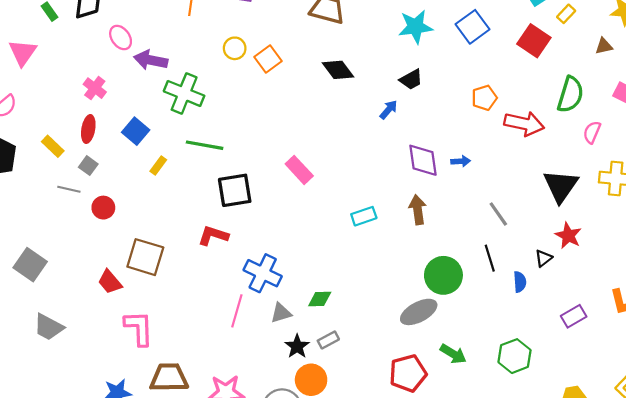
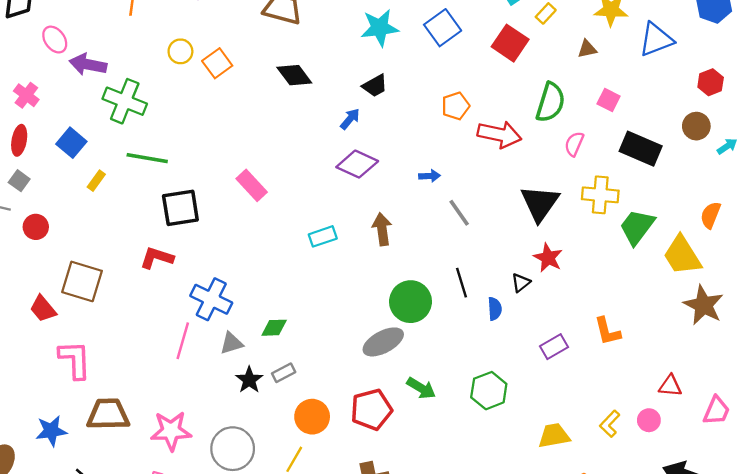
purple diamond: (423, 160) -> (357, 164), moved, turned -57
gray line: (498, 214) -> (459, 213), moved
orange circle: (311, 380) -> (312, 417), moved

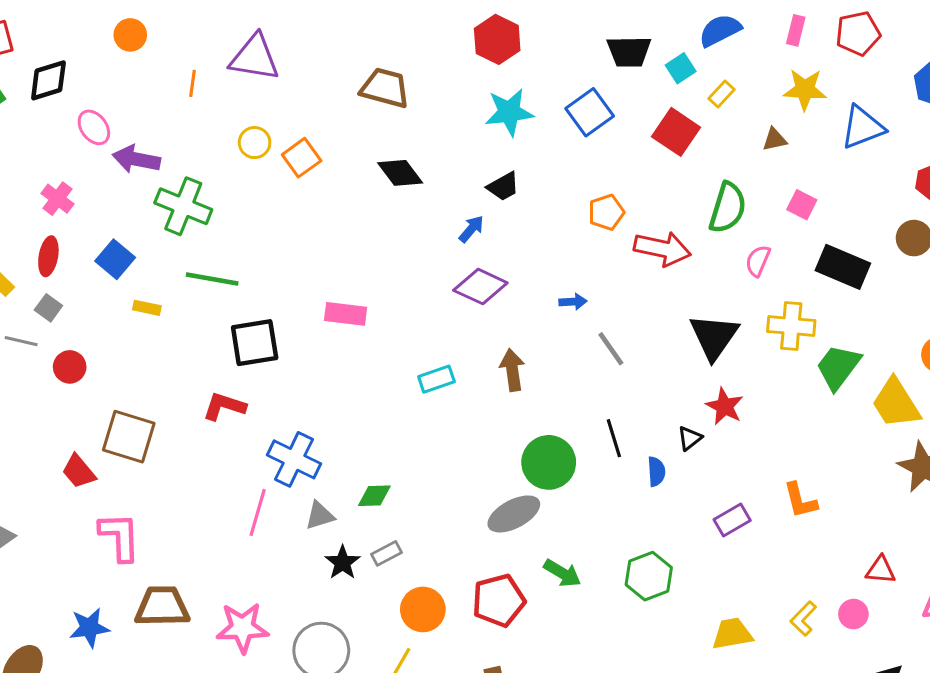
yellow rectangle: (96, 181) -> (147, 308), turned 66
pink rectangle: (252, 185) -> (346, 314), turned -40

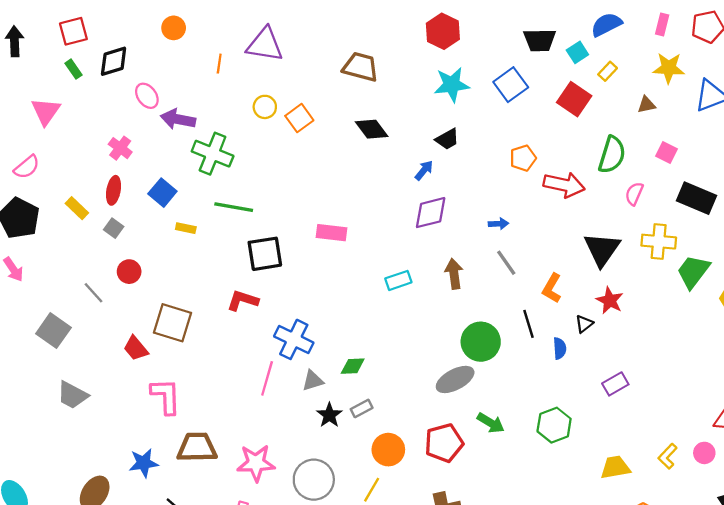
purple diamond: (480, 287) -> (431, 213), turned -39
gray line: (21, 341) -> (93, 293), moved, turned 35
gray line: (611, 349) -> (506, 263), moved
orange L-shape: (800, 500) -> (552, 288), moved, turned 44

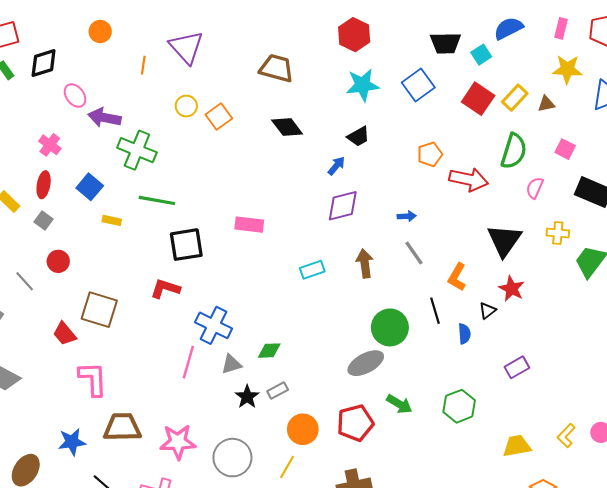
purple triangle: (265, 45) -> (186, 47), turned 39
yellow rectangle: (608, 71) -> (515, 98), moved, size x1.4
yellow cross: (659, 242) -> (558, 233), size x0.7

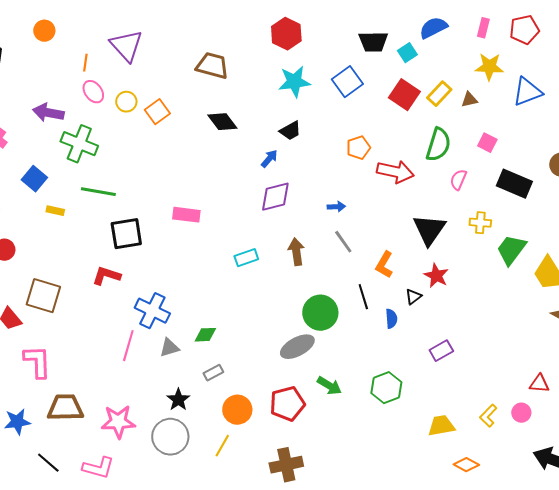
pink ellipse: (75, 96) -> (93, 92), moved
black star: (247, 397) -> (178, 400), moved

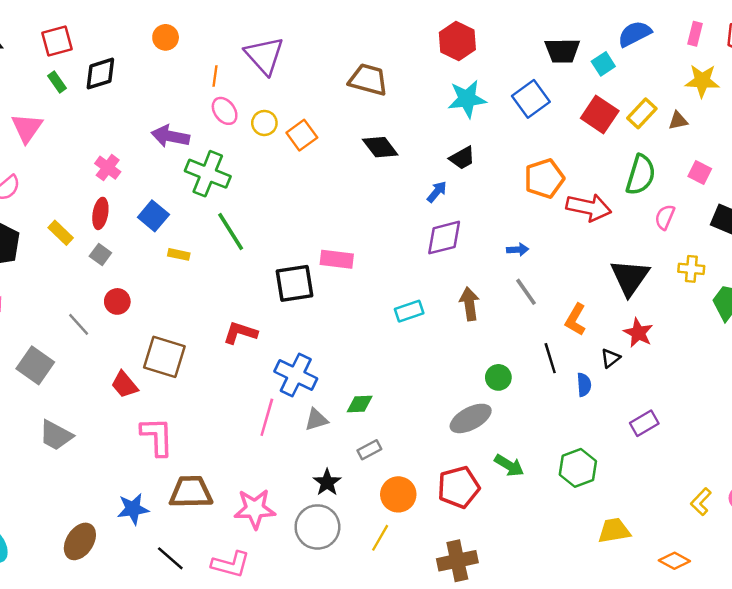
orange pentagon: (358, 148) -> (544, 178), size x1.4
green line: (98, 192) -> (231, 232), turned 48
black square: (126, 234) -> (295, 283), moved
green circle: (320, 313) -> (498, 377), size x0.6
yellow trapezoid: (441, 426) -> (614, 531), moved

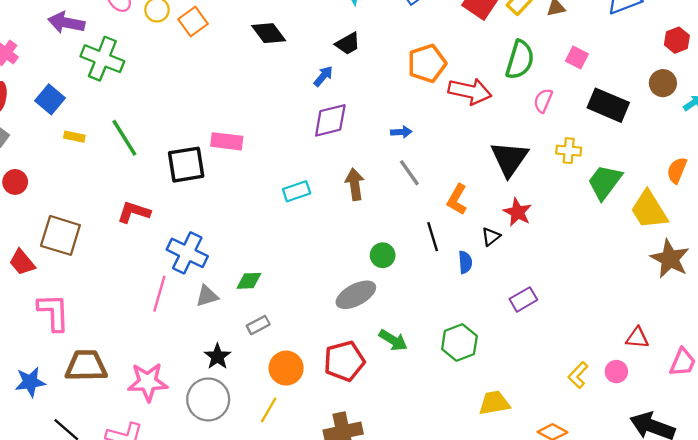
green line: (231, 232) -> (124, 138), moved

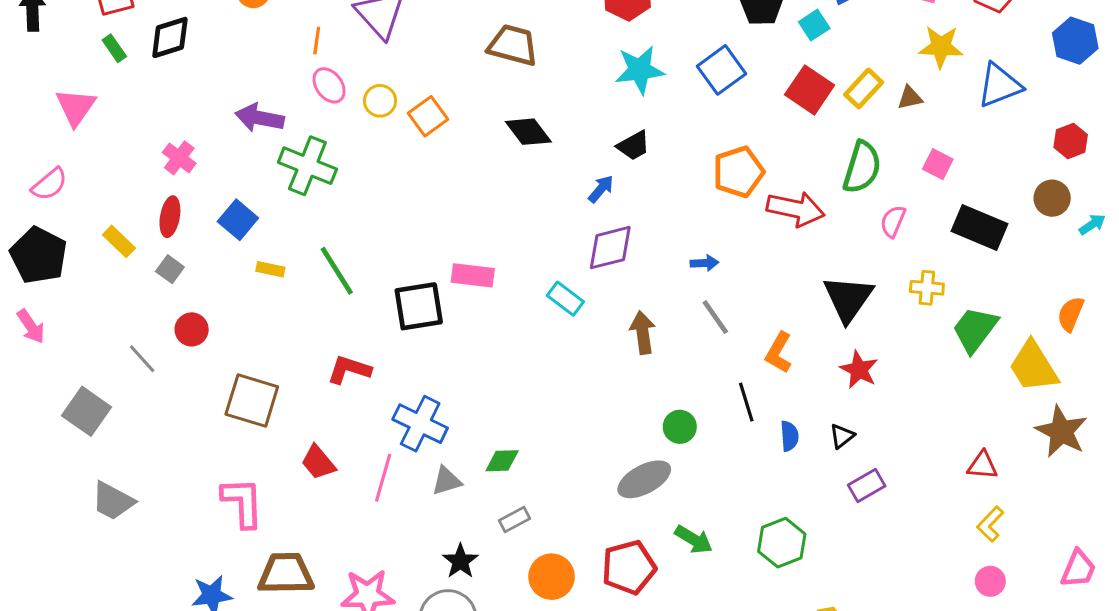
cyan rectangle: (297, 191) -> (565, 299), moved, turned 56
black triangle: (491, 237) -> (842, 436), moved
red trapezoid: (22, 262) -> (318, 462), moved
red triangle: (637, 338) -> (983, 465), moved
yellow L-shape: (578, 375) -> (990, 524), moved

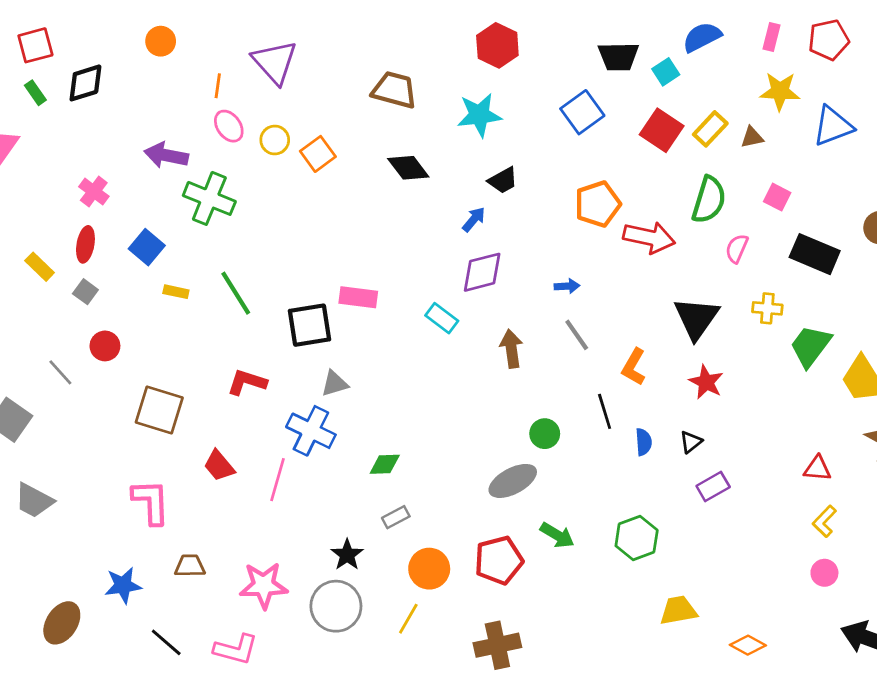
cyan star: (640, 70) -> (479, 115), moved
gray triangle: (446, 481) -> (335, 384), moved
brown trapezoid: (286, 574) -> (190, 566), size x0.6

